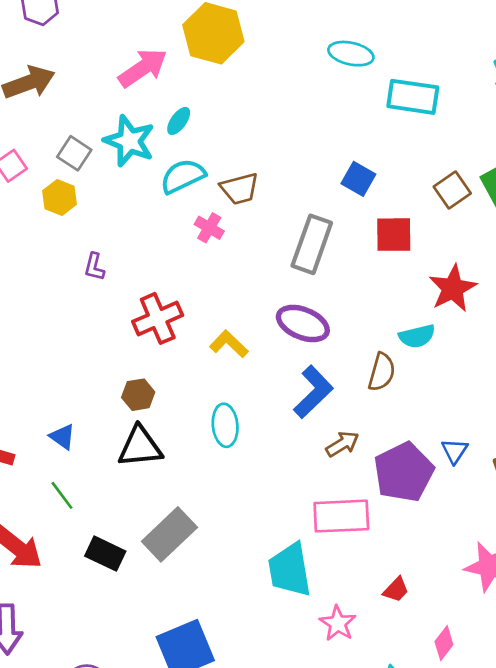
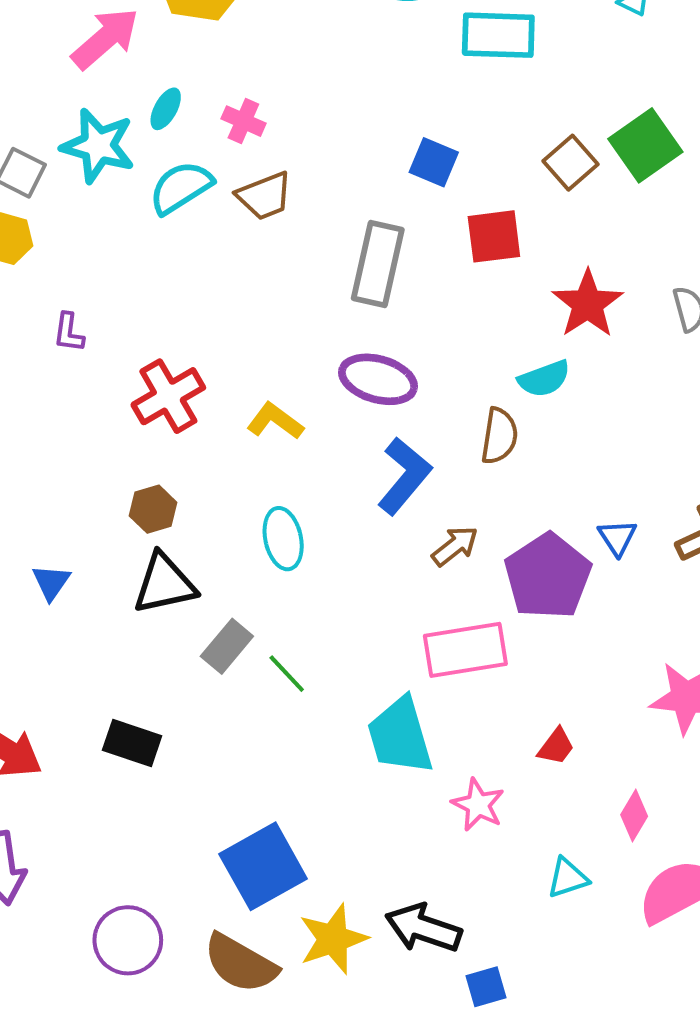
pink cross: (209, 228) -> (243, 121), moved
blue triangle: (62, 437) -> (51, 582), turned 36
green line: (62, 495) -> (287, 674), moved
gray rectangle: (169, 534) -> (227, 646), moved, size x0.7

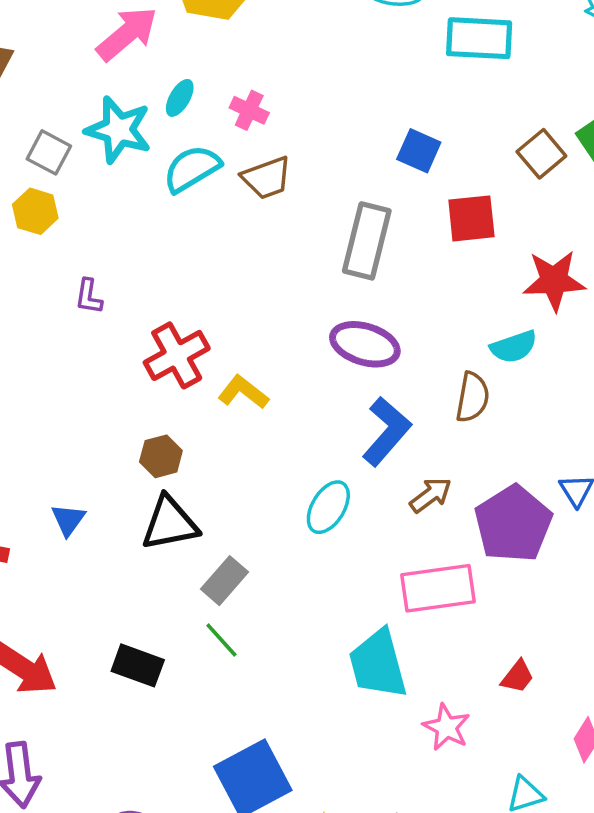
red star: (588, 304) -> (554, 281), turned 30
yellow L-shape: (275, 421) -> (243, 392), moved
cyan ellipse: (283, 539) -> (328, 507), moved, turned 42
green line: (287, 674) -> (221, 640), moved

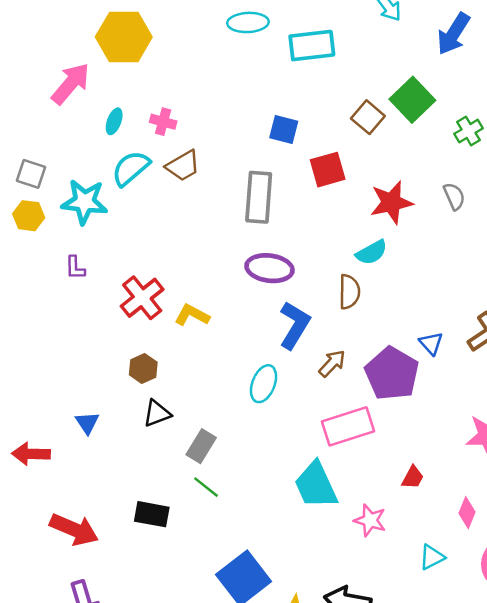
cyan star: (118, 130) -> (84, 202), moved
black triangle: (170, 523) -> (157, 413), size x0.7

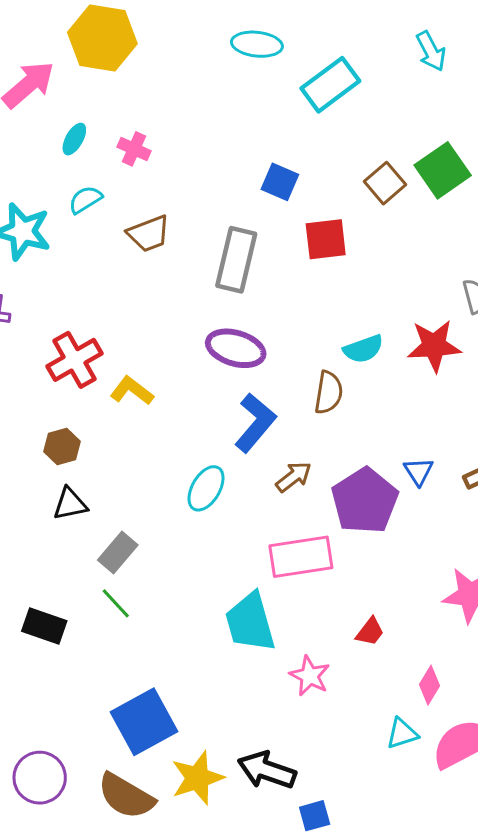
cyan rectangle: (312, 46) -> (330, 85), turned -39
brown trapezoid: (183, 166) -> (149, 234), moved
cyan semicircle: (131, 168) -> (85, 200), size x0.7
red star: (391, 202) -> (434, 346), moved
cyan triangle: (432, 557) -> (402, 734), moved

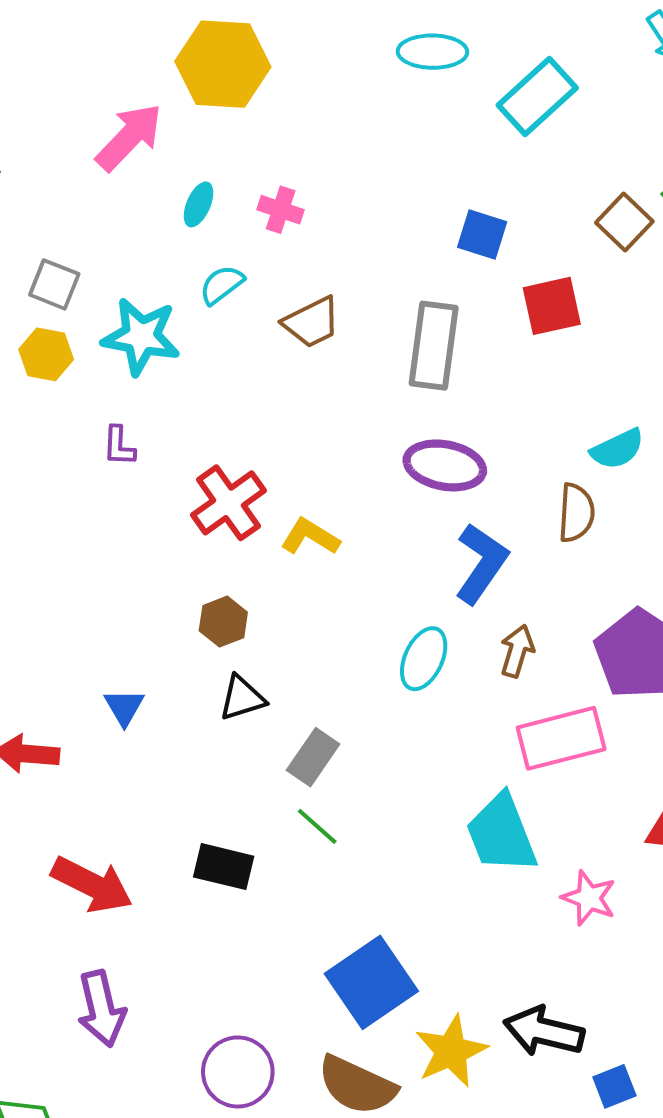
brown arrow: (294, 477) -> (517, 651), moved, turned -30

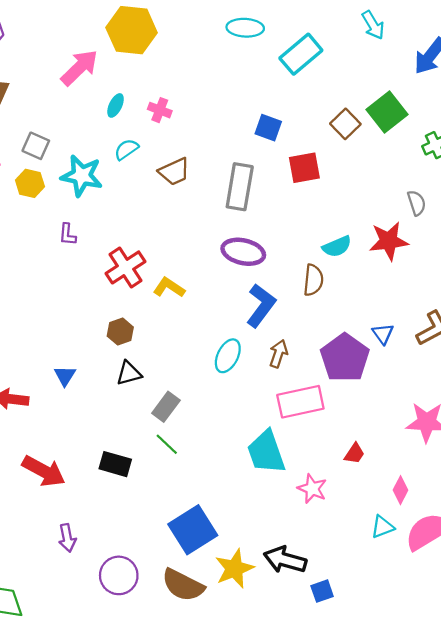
purple arrow: (101, 1009) -> (67, 538), moved, size x0.7

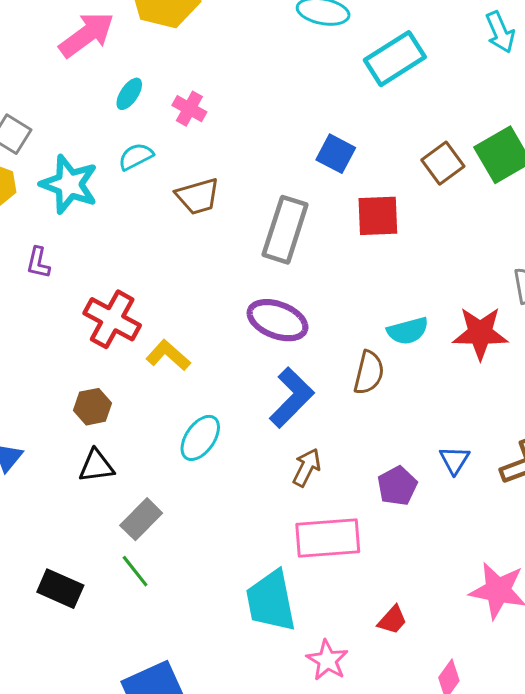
red cross: (126, 267) -> (112, 319), turned -36
cyan ellipse: (228, 356) -> (200, 438), moved
purple pentagon: (345, 358) -> (397, 486), size x0.6

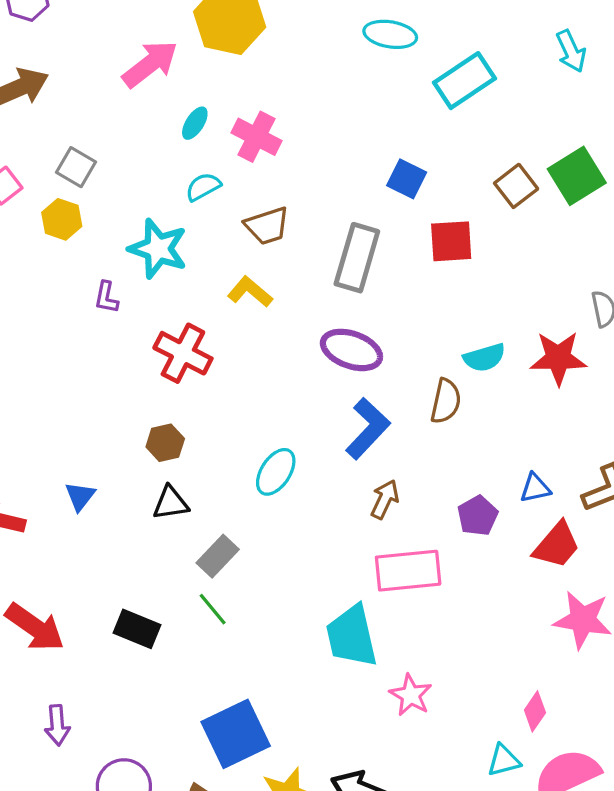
pink cross: (189, 109) -> (256, 137), size x1.4
cyan star: (69, 184) -> (158, 249), moved
yellow L-shape: (168, 355) -> (250, 292), moved
blue triangle: (454, 460) -> (535, 488), turned 48
red trapezoid: (392, 620) -> (557, 545), moved, size x1.6

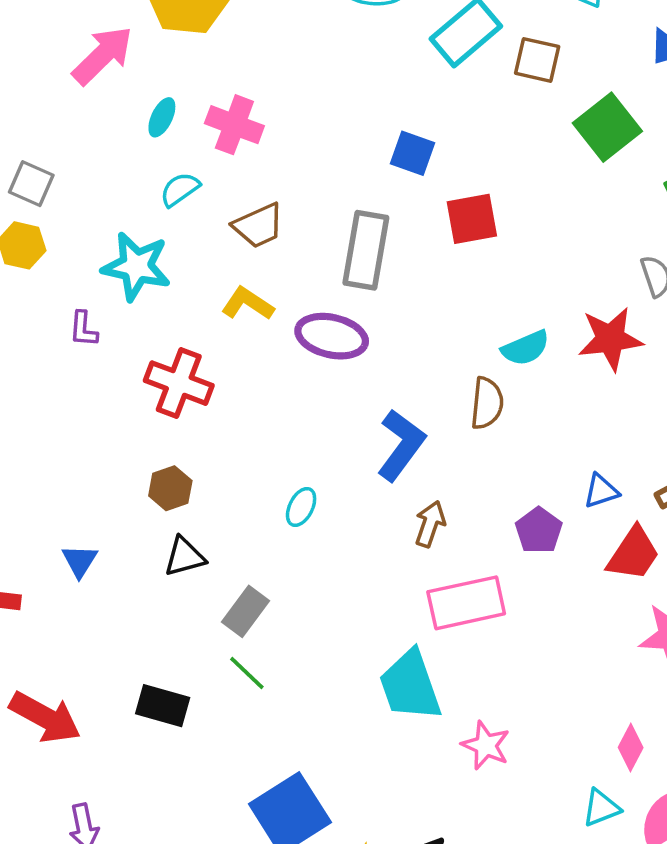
brown square: (516, 186) -> (537, 60), moved, turned -33
purple ellipse: (351, 350) -> (332, 336), moved
cyan ellipse: (276, 472) -> (301, 507), size x0.7

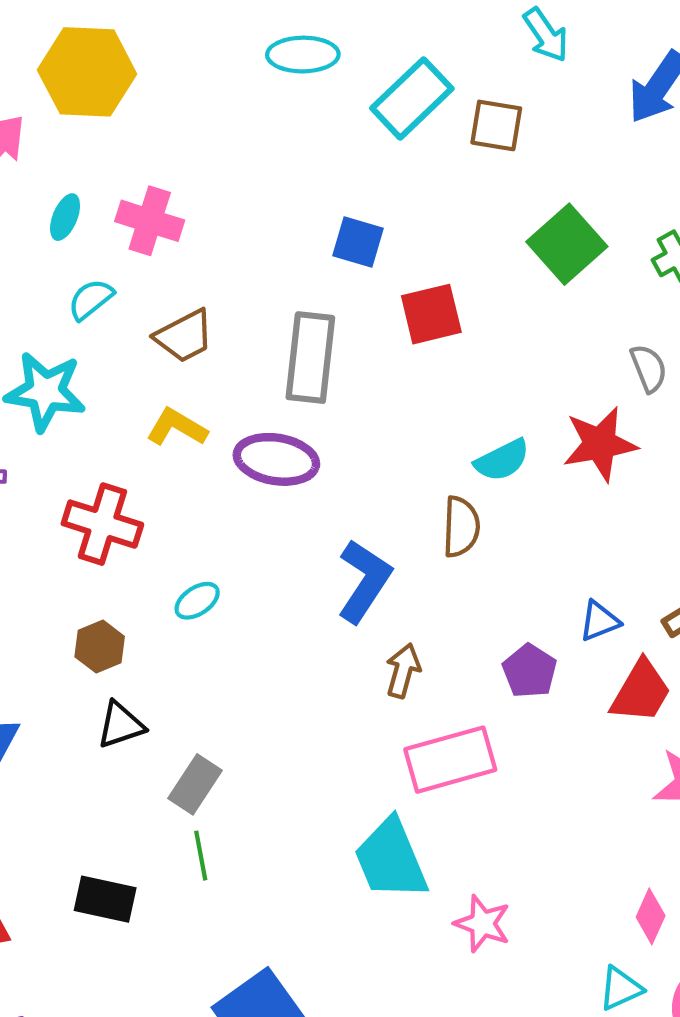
green square: (607, 127) -> (567, 244), moved
cyan ellipse: (301, 507) -> (197, 601), moved, turned 33
green line: (247, 673) -> (201, 856), turned 39

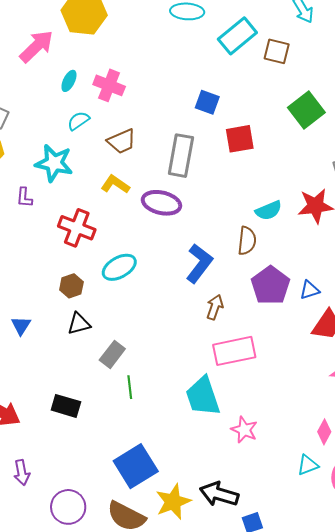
cyan ellipse: (197, 601) -> (119, 267), size x1.6
purple pentagon: (530, 671) -> (270, 285), moved, size x1.5
green line: (201, 856) -> (130, 387), moved

